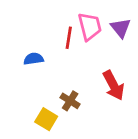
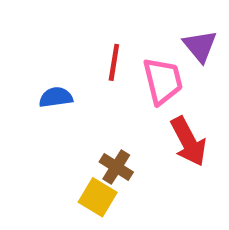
pink trapezoid: (90, 26) -> (163, 81), moved
yellow square: (46, 119) -> (98, 197), moved

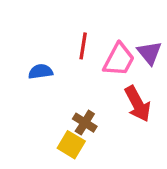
purple triangle: (200, 46) -> (149, 53), moved
pink trapezoid: (163, 81) -> (119, 60), turned 42

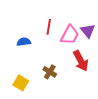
yellow square: (71, 145) -> (21, 83), moved

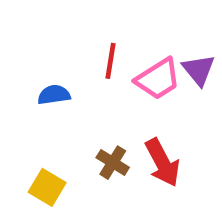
pink trapezoid: (70, 35) -> (158, 79), turned 30
red arrow: (81, 61) -> (162, 163), moved

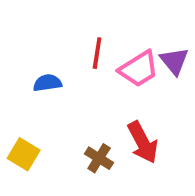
brown cross: (113, 163) -> (99, 158), moved
yellow square: (47, 187) -> (24, 154), moved

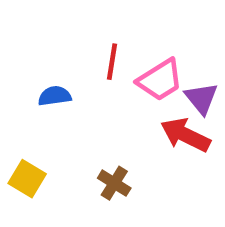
purple triangle: (174, 61) -> (201, 98), moved
red arrow: (143, 142) -> (185, 135), moved, turned 144

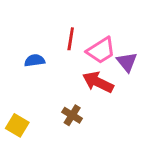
red arrow: (185, 135) -> (98, 82), moved
yellow square: (27, 179) -> (17, 125), moved

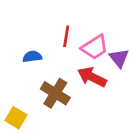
brown cross: (72, 115) -> (55, 93), moved, size x1.5

